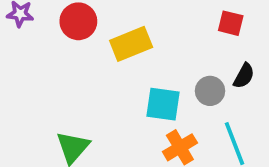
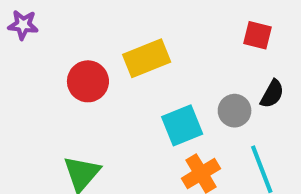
red circle: (78, 21) -> (88, 81), moved
cyan square: (163, 104) -> (182, 125), turned -30

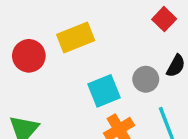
red square: (258, 35) -> (164, 19), turned 30

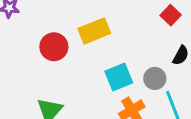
gray circle: (146, 79) -> (155, 78), moved

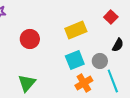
yellow rectangle: (94, 31) -> (76, 30), moved

